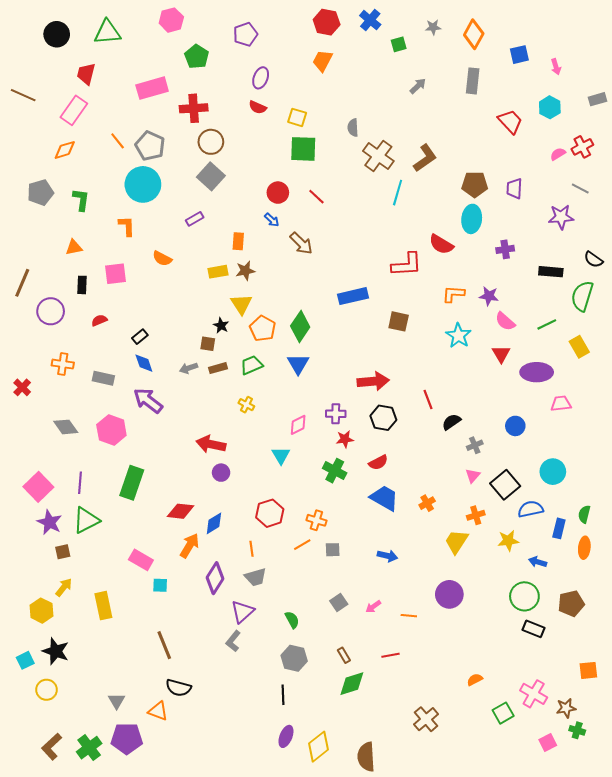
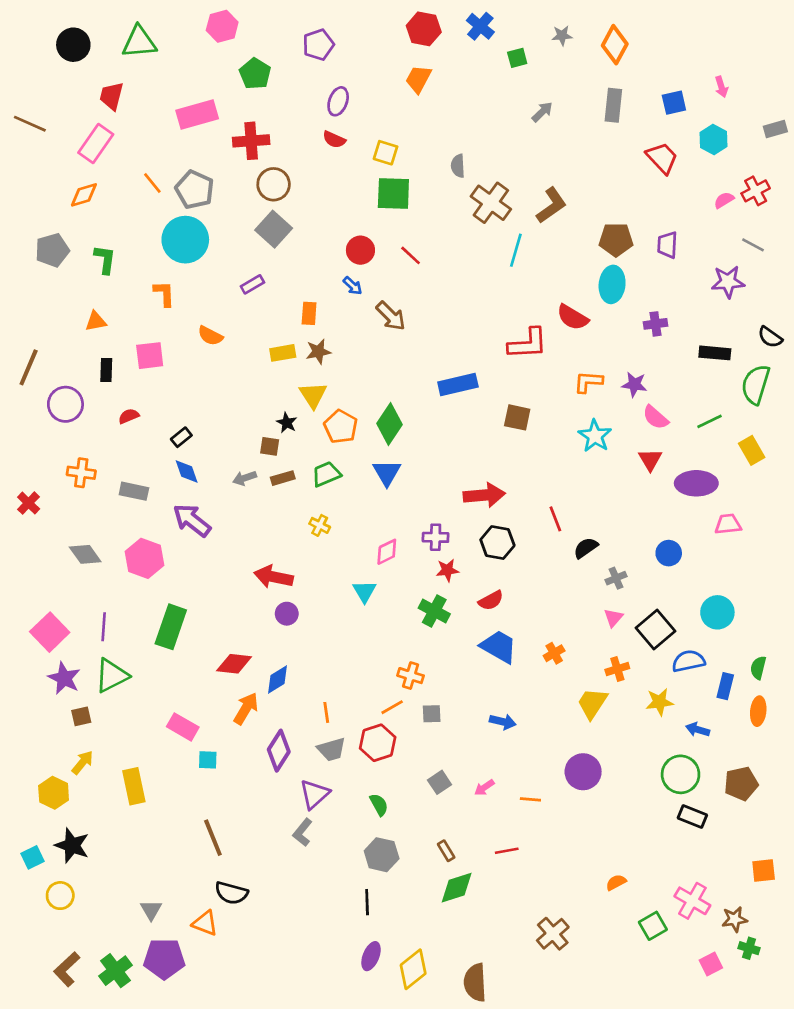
blue square: (519, 55) -> (674, 103), moved
red hexagon: (270, 513) -> (378, 743), moved

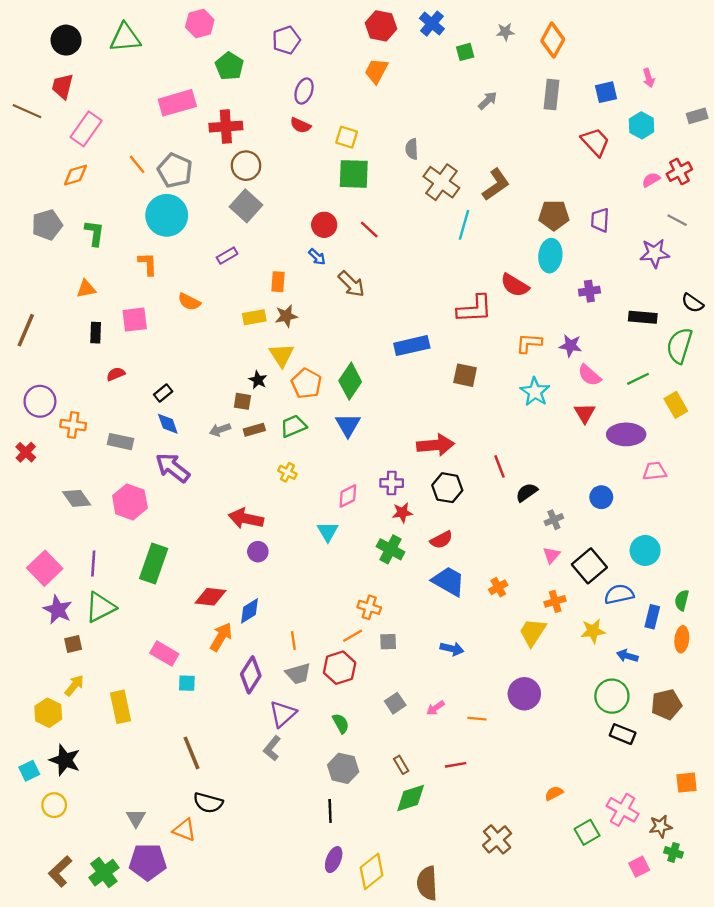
red trapezoid: (112, 96) -> (62, 86), moved
purple circle: (65, 404) -> (40, 401), moved

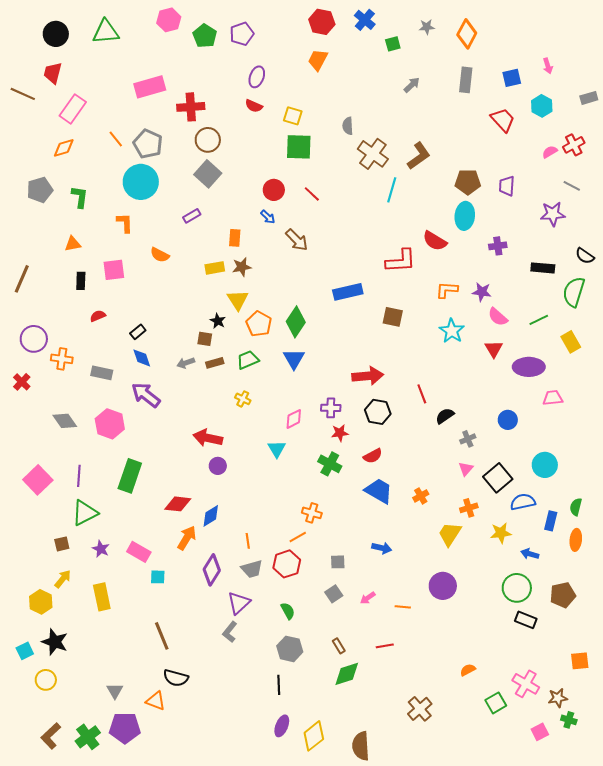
green pentagon: (229, 66) -> (205, 36), moved
purple star: (58, 610) -> (101, 549), moved, size x0.7
gray square: (388, 642) -> (338, 562), moved

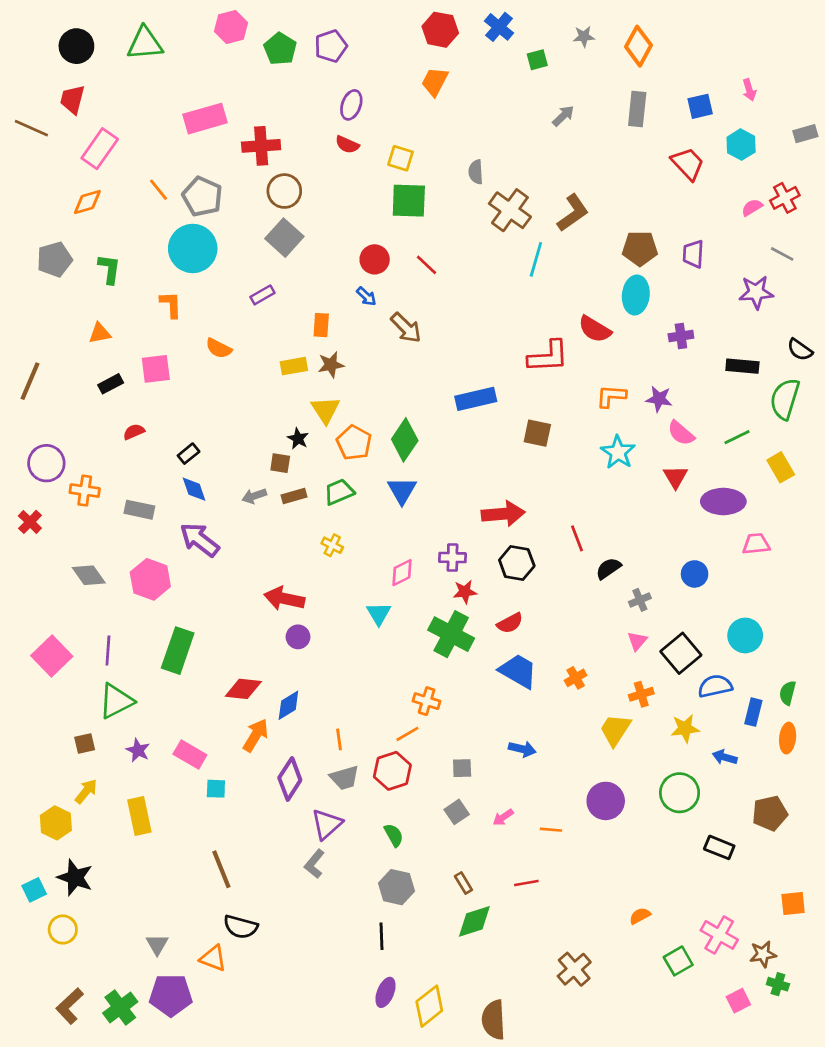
black rectangle: (81, 281) -> (111, 384), turned 60
green cross: (330, 464) -> (451, 634), size x1.4
green circle: (517, 588) -> (680, 793), moved

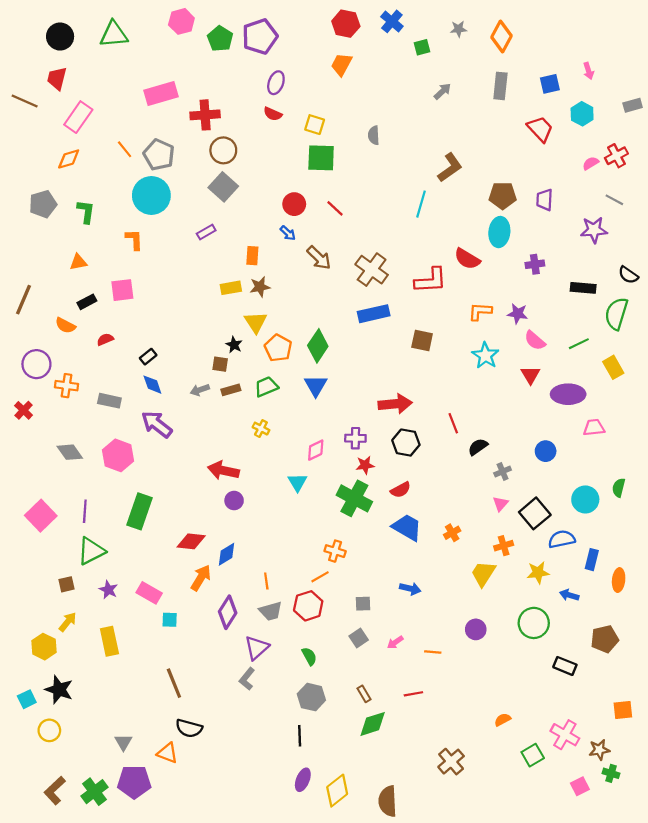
purple pentagon: (331, 46) -> (260, 37), size x1.4
brown cross: (510, 210) -> (372, 270), moved
orange semicircle: (219, 348) -> (65, 325), moved
green semicircle: (788, 693) -> (619, 488), moved
purple circle: (606, 801) -> (476, 629), size x0.7

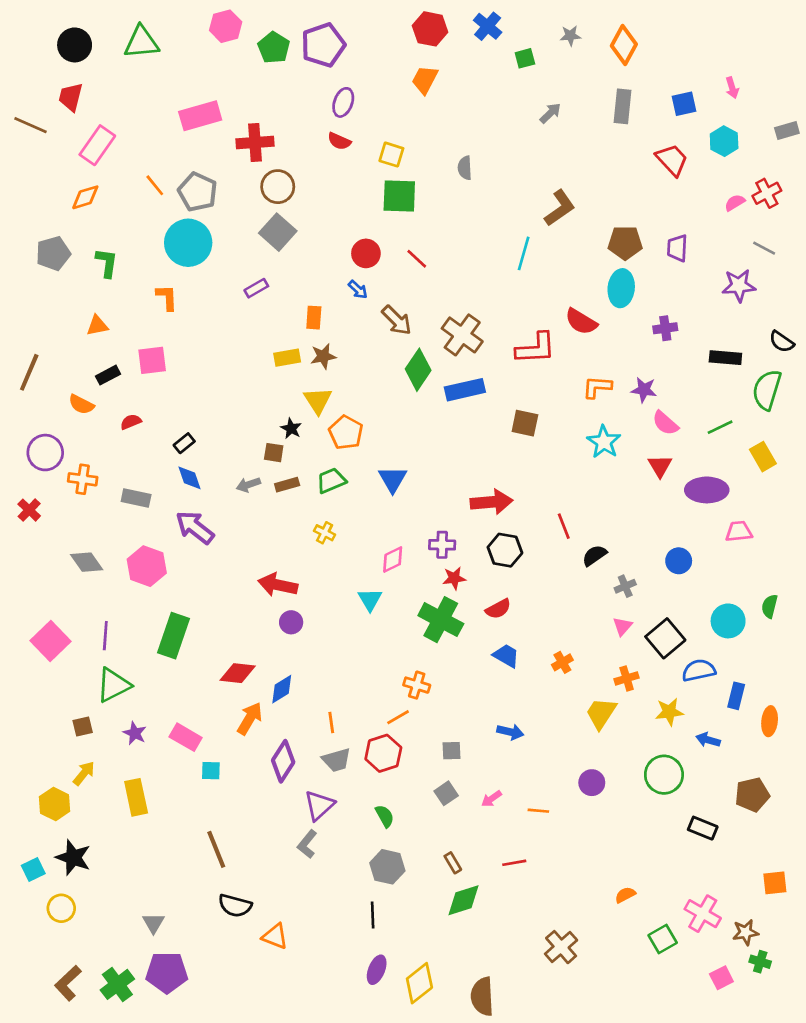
green diamond: (318, 346) -> (418, 370), moved
blue trapezoid: (407, 527) -> (506, 656), size x0.7
orange triangle: (167, 753) -> (275, 936), moved

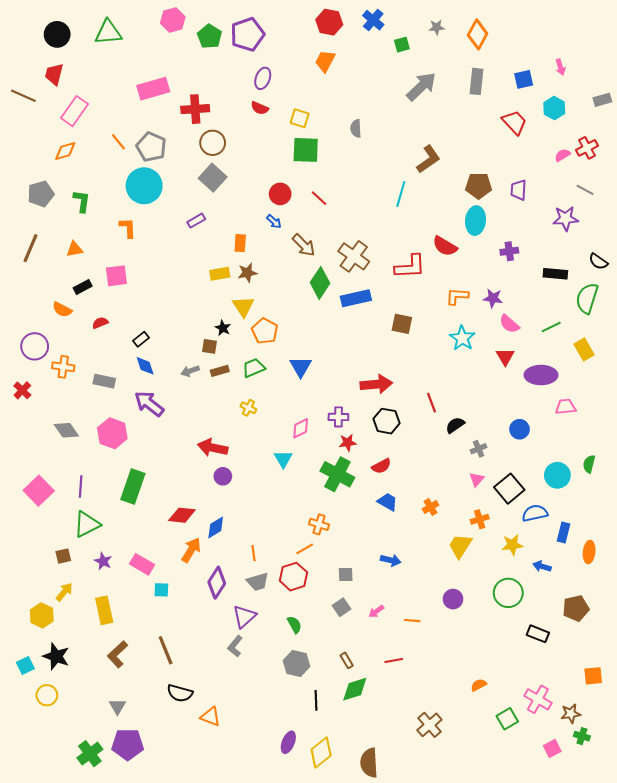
gray arrow: (550, 113) -> (421, 87), size x1.8
brown line: (29, 372) -> (31, 248), moved
black line: (373, 915) -> (316, 700), moved
brown L-shape: (68, 983) -> (117, 654), moved

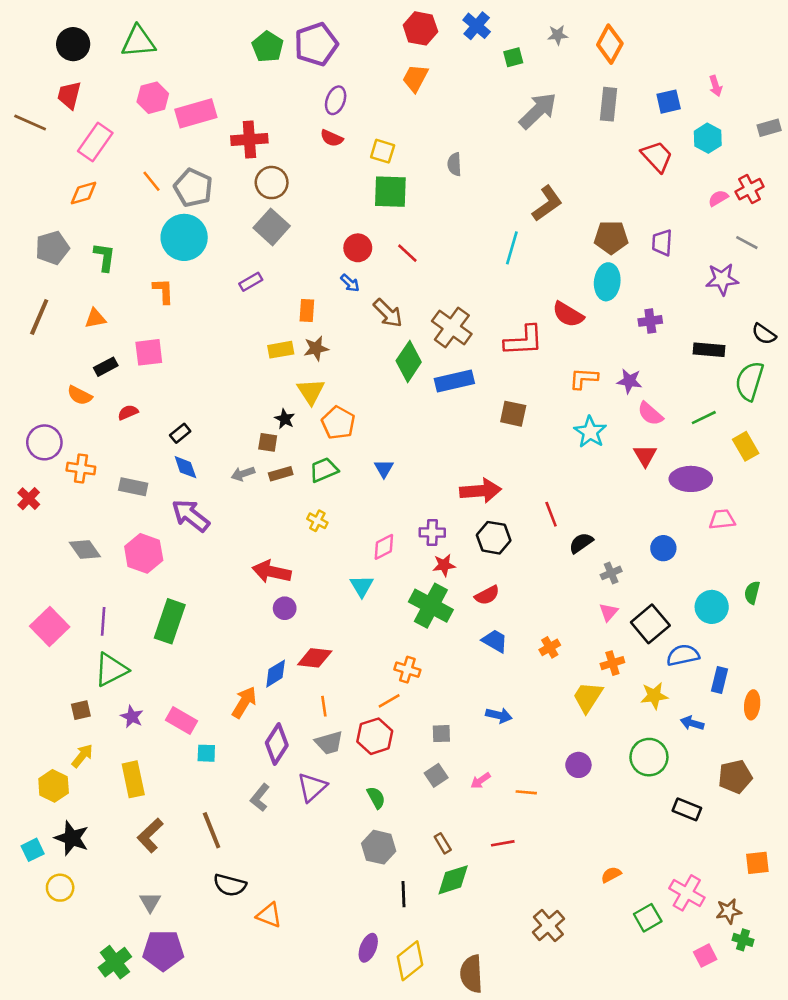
pink hexagon: (173, 20) -> (153, 98), moved
blue triangle: (301, 367) -> (384, 469), size x0.7
red diamond: (182, 515) -> (315, 658), moved
gray L-shape: (235, 646) -> (260, 798), moved

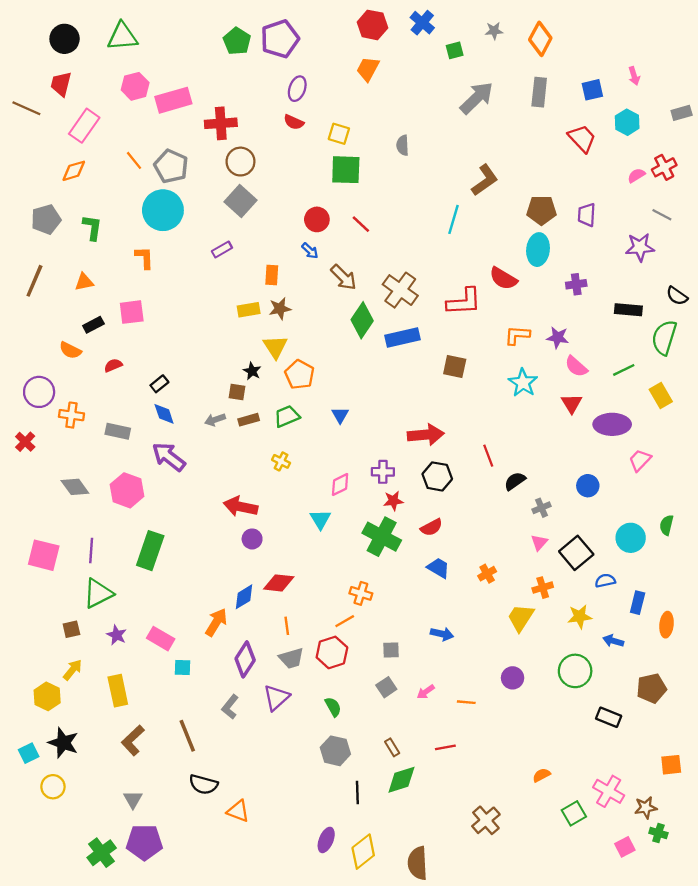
pink trapezoid: (722, 519) -> (640, 460), turned -40
pink square: (50, 627) -> (44, 555), turned -32
blue semicircle: (683, 655) -> (605, 581), size x0.7

